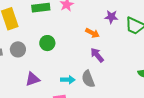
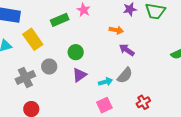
purple triangle: (32, 79) -> (79, 75), moved
gray semicircle: (88, 79) -> (125, 75), turned -102

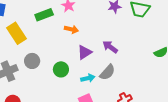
orange arrow: (116, 30) -> (71, 29), moved
green circle: (76, 52) -> (61, 69), moved
purple triangle: (79, 75) -> (85, 52), moved

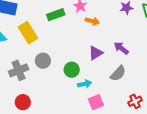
orange arrow: (71, 29) -> (92, 21), moved
cyan arrow: (88, 78) -> (85, 84), moved

